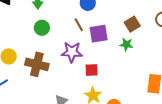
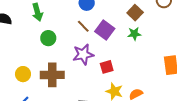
purple square: (99, 34) -> (105, 30), turned -30

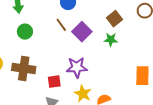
purple star: (83, 54) -> (77, 67), moved
red square: (107, 67) -> (54, 82), moved

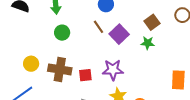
red square: (54, 82) -> (85, 75), moved

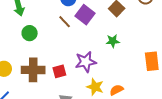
purple square: (119, 34) -> (85, 15), moved
green star: (148, 43) -> (113, 41), moved

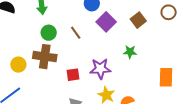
brown line: (65, 22) -> (76, 33), moved
brown cross: (33, 70) -> (45, 57), moved

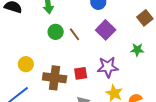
purple square: (106, 22) -> (106, 30), moved
brown line: (76, 33) -> (75, 34), moved
brown cross: (45, 57) -> (55, 78), moved

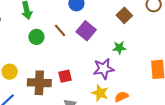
brown line: (75, 34) -> (60, 30), moved
purple star: (108, 67) -> (104, 69), moved

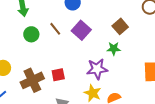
brown square: (124, 15) -> (120, 26), moved
brown cross: (39, 83) -> (32, 80), turned -30

